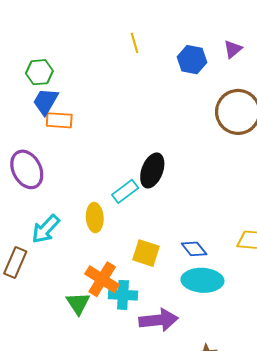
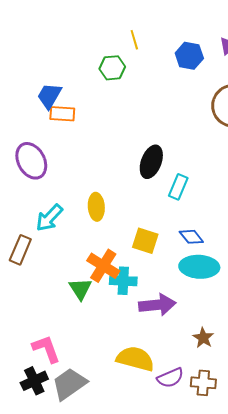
green hexagon: (39, 72) -> (112, 68), moved
cyan rectangle: (125, 191) -> (178, 187), moved, turned -30

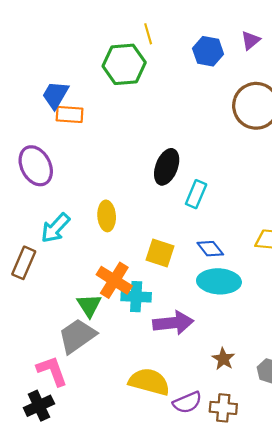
green hexagon: (112, 68) -> (124, 64), size x1.5
gray trapezoid: (69, 384) -> (77, 336), moved

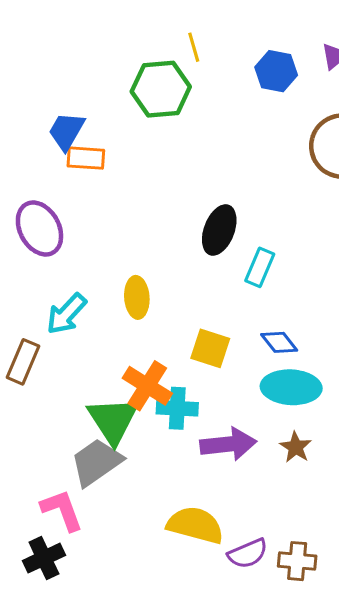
green triangle: (89, 305) -> (113, 420), size x1.5
brown star: (223, 359) -> (296, 447), moved

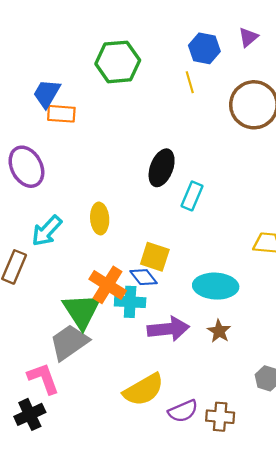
yellow line: (194, 47) -> (190, 82), moved
blue diamond: (279, 342) -> (144, 277), moved
yellow semicircle: (195, 525) -> (144, 390), turned 135

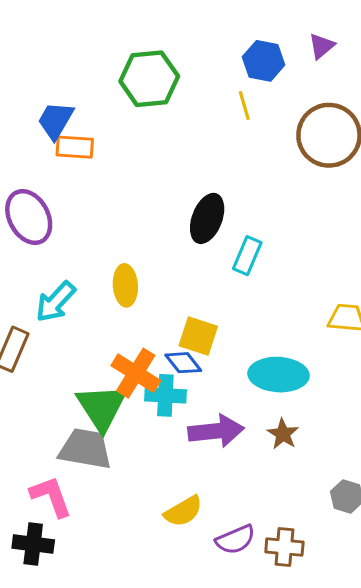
gray trapezoid: (69, 342) -> (85, 449), turned 45
yellow semicircle: (144, 390) -> (183, 511), size x0.7
black cross: (30, 414) -> (33, 544), turned 32

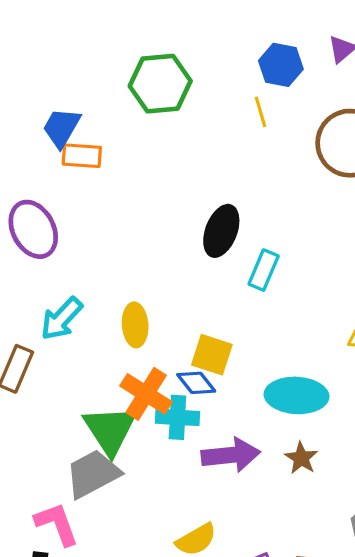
yellow ellipse: (125, 285) -> (135, 325), moved
gray trapezoid: (85, 449) -> (93, 474), turned -38

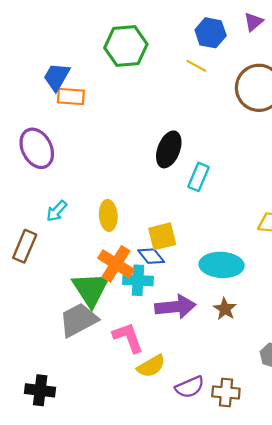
yellow line: (260, 112) -> (196, 66), turned -45
cyan arrow: (61, 319) -> (57, 211), size x0.7
yellow square: (212, 355) -> (162, 236), turned -32
pink L-shape: (57, 524) -> (128, 338), moved

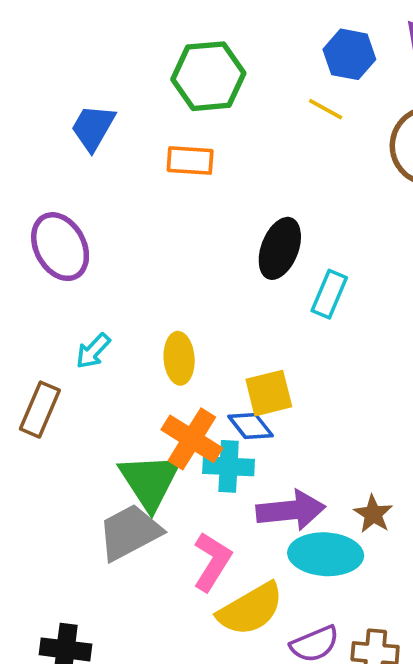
orange rectangle: (71, 97) -> (190, 160), moved
cyan ellipse: (222, 265) -> (326, 554), moved
pink L-shape: (128, 338) -> (212, 562), turned 52
yellow semicircle: (151, 366) -> (251, 609), size x1.4

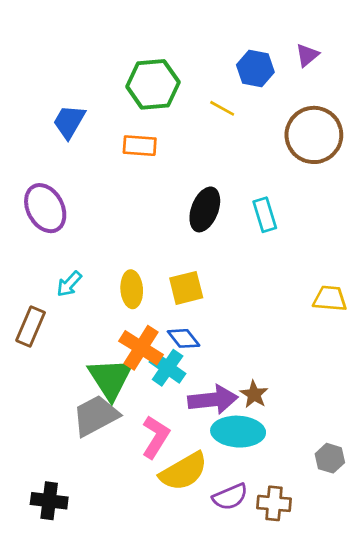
yellow line: (326, 109) -> (222, 108), moved
cyan rectangle: (329, 294) -> (265, 215), moved, turned -40
yellow square: (269, 393) -> (186, 288), moved
cyan cross: (229, 466) -> (168, 368), turned 32
brown star: (373, 514) -> (254, 394), moved

